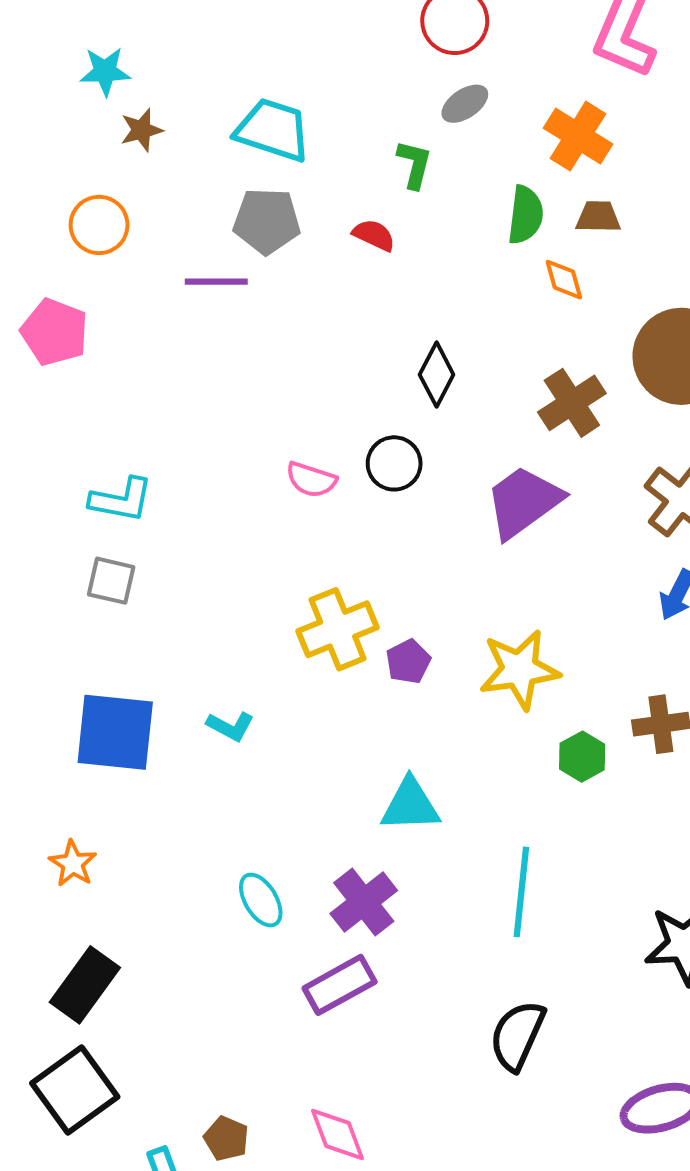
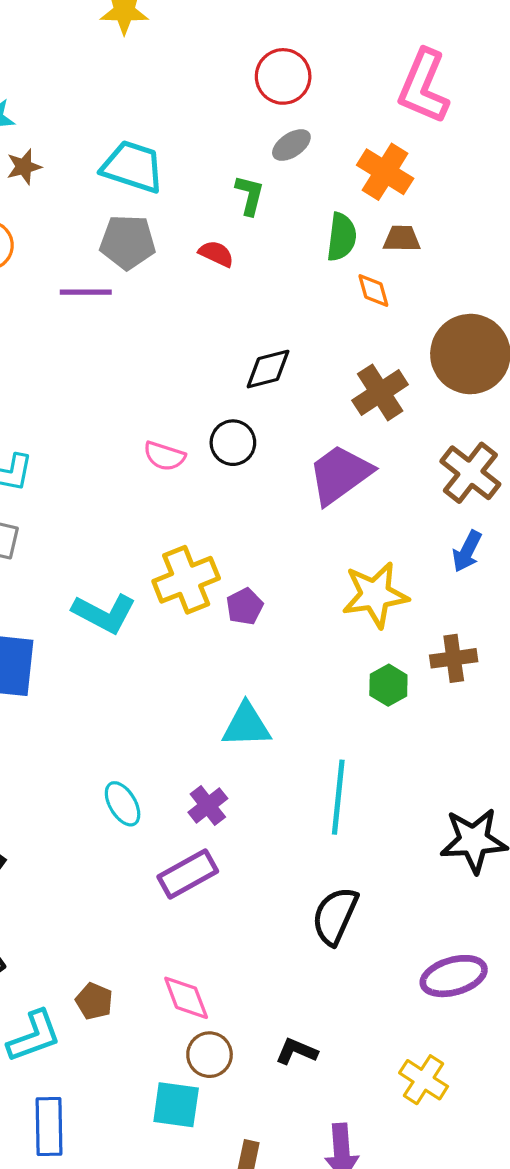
black diamond: (437, 375) -> (268, 369), turned 48
yellow star: (519, 670) -> (375, 595), moved
cyan L-shape: (230, 726) -> (104, 613), moved, size x1.6
purple cross: (364, 902) -> (208, 805), size x0.7

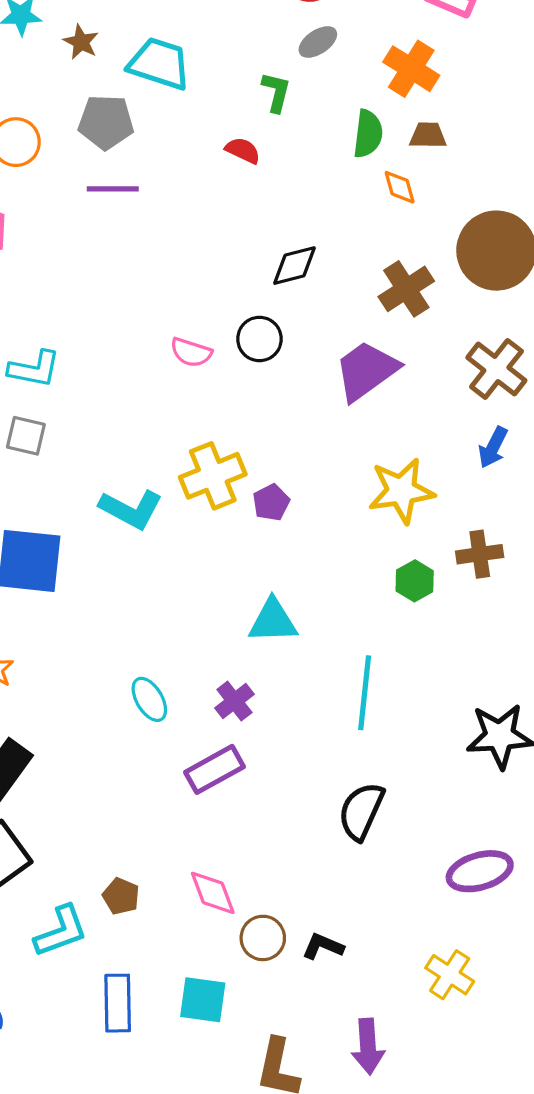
brown star: (24, 167) -> (81, 42), moved, turned -30
gray pentagon: (128, 242) -> (106, 122), moved
brown circle: (210, 1055) -> (263, 938), moved
blue rectangle: (49, 1127) -> (118, 1003), moved

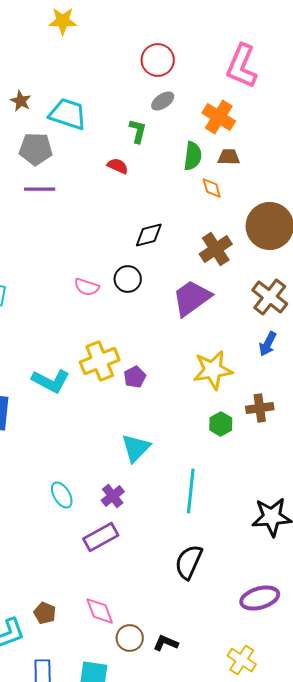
cyan triangle: (273, 621) -> (136, 448), turned -44

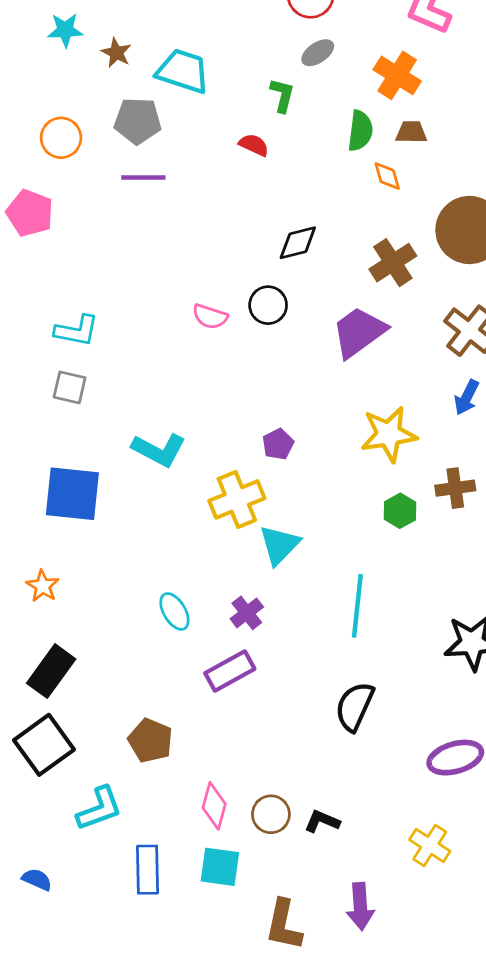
yellow cross: (100, 361) -> (237, 499), moved
pink diamond: (100, 611) -> (214, 806), moved, turned 36
brown pentagon: (45, 613) -> (150, 741), moved, size x1.4

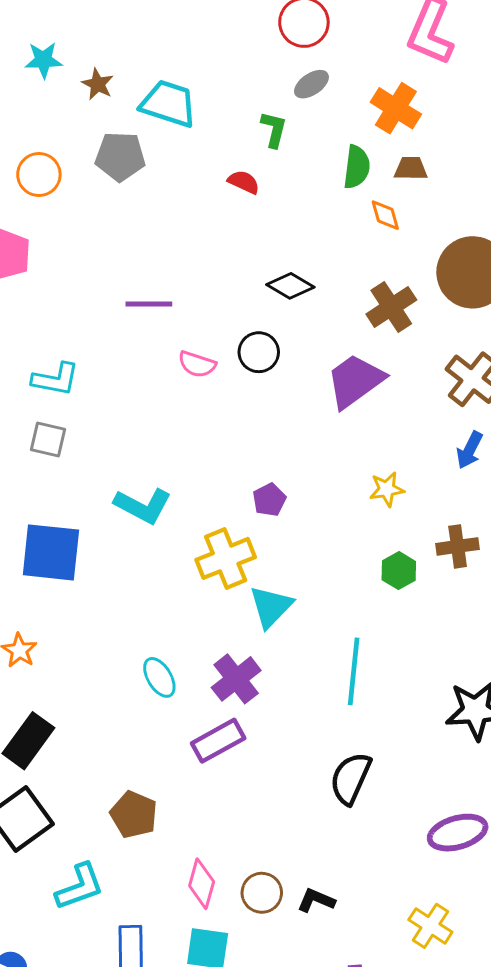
purple line: (143, 178) -> (149, 304), moved
black diamond: (298, 243) -> (290, 286), turned 45
yellow star: (389, 434) -> (387, 489), size x0.6
purple cross: (247, 613) -> (236, 679), size x1.4

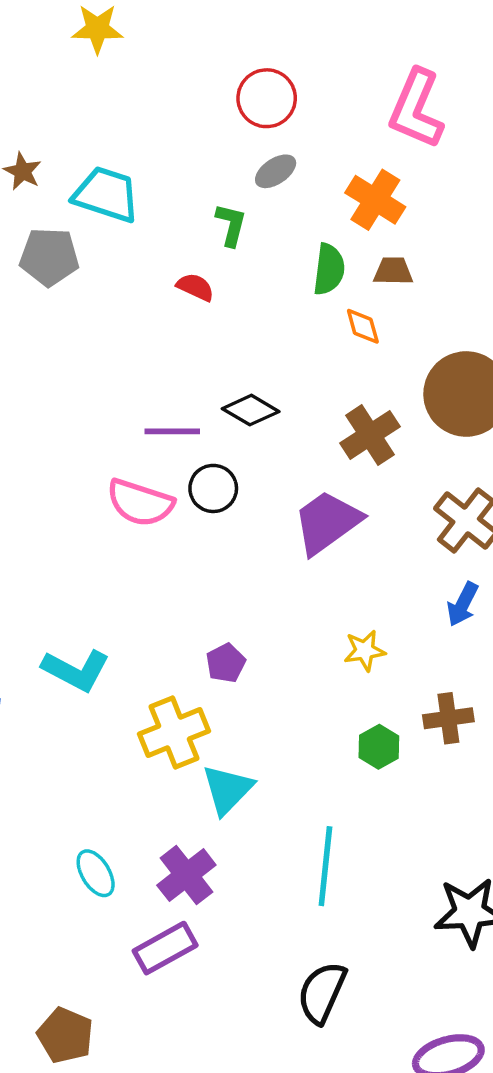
purple line: (149, 304) -> (172, 431), moved
pink semicircle: (197, 364) -> (140, 503), size x1.5

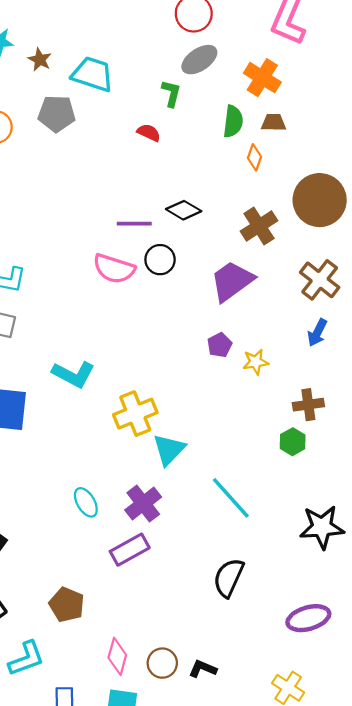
gray ellipse: (276, 171) -> (199, 60), size x1.4
orange diamond: (363, 326) -> (254, 157), turned 35
purple pentagon: (226, 663) -> (220, 345), moved
green hexagon: (379, 747) -> (293, 442), moved
cyan line: (325, 866) -> (231, 498), turned -48

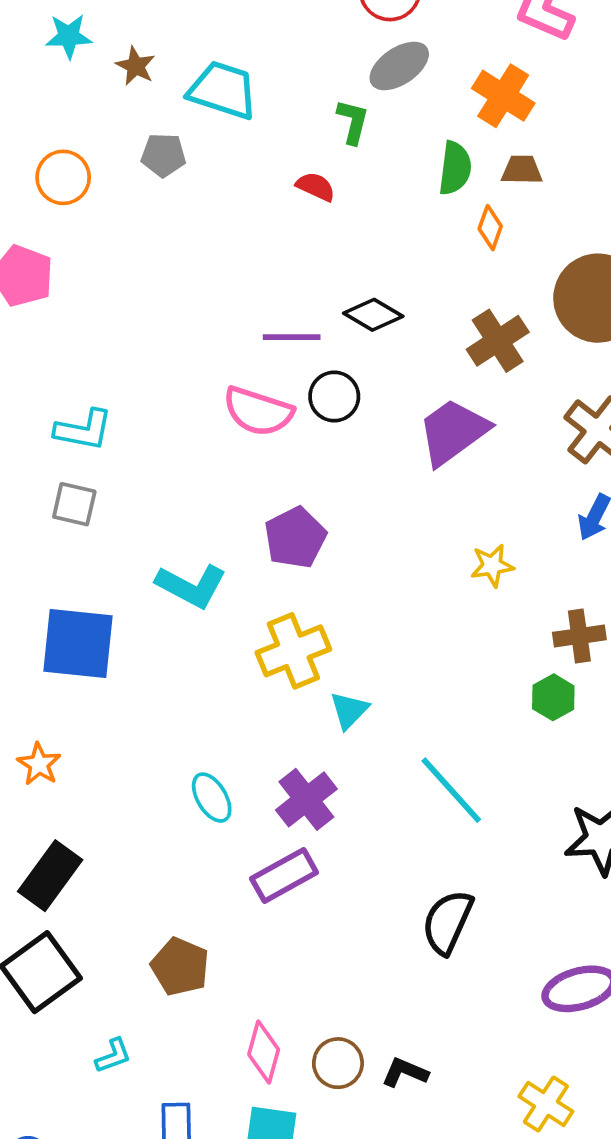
gray pentagon: (57, 114) -> (163, 155), size x0.7
purple pentagon: (220, 345) -> (295, 538), moved, size x1.5
cyan triangle: (169, 450) -> (349, 710), size x0.7
cyan L-shape: (26, 659) -> (113, 1056), size x0.6

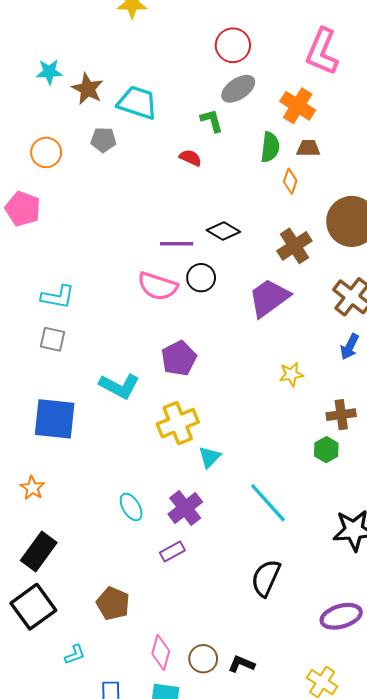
brown star: (136, 66) -> (88, 89), size x1.4
green L-shape: (353, 122) -> (212, 121), turned -30
purple rectangle: (284, 876) -> (172, 552), size x0.7

